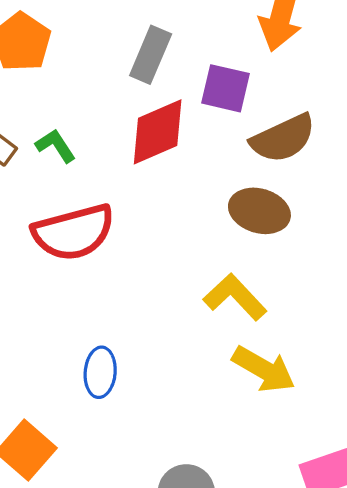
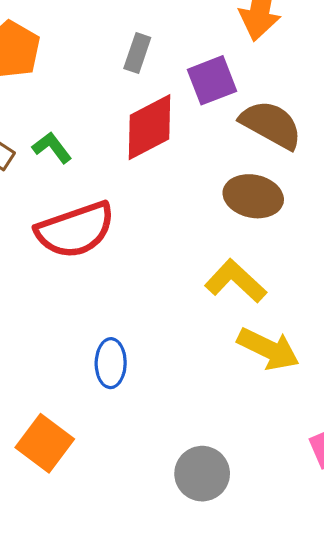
gray rectangle: (151, 55) -> (137, 53), size x0.7
purple square: (226, 88) -> (212, 80), turned -30
brown semicircle: (283, 138) -> (271, 125), turned -122

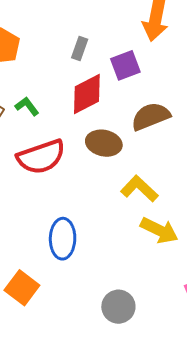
brown semicircle: (271, 125) -> (151, 116), moved, turned -51
brown ellipse: (253, 196) -> (104, 143), moved
blue ellipse: (111, 363) -> (63, 239), size x1.4

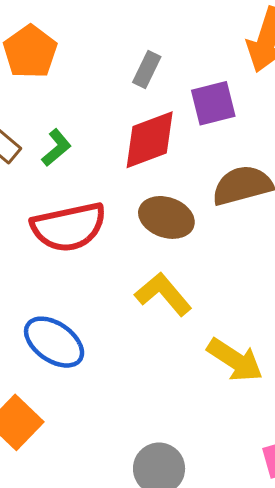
green L-shape: (27, 106) -> (56, 148), turned 80
yellow L-shape: (139, 189) -> (163, 294), moved
blue ellipse: (63, 239) -> (54, 342), moved, turned -63

